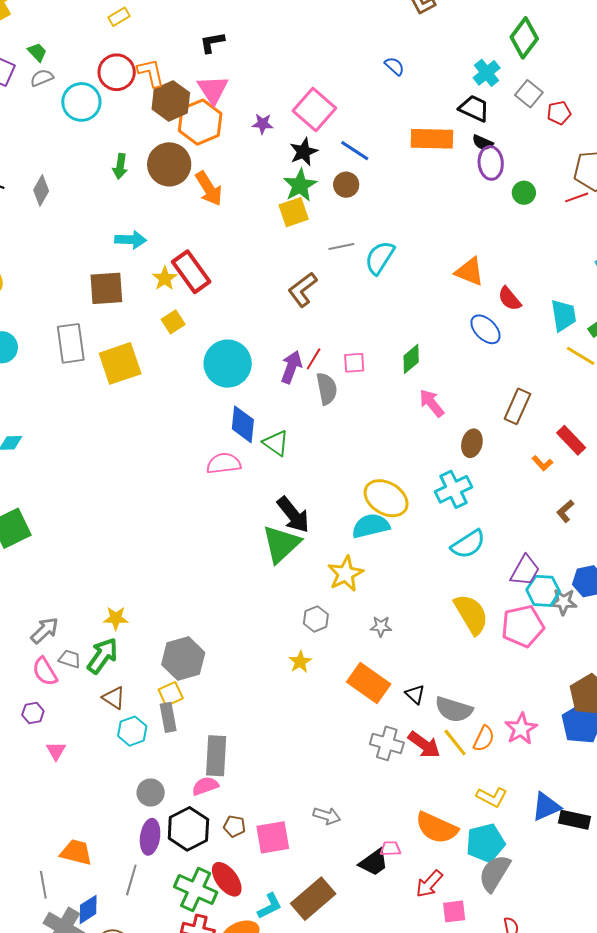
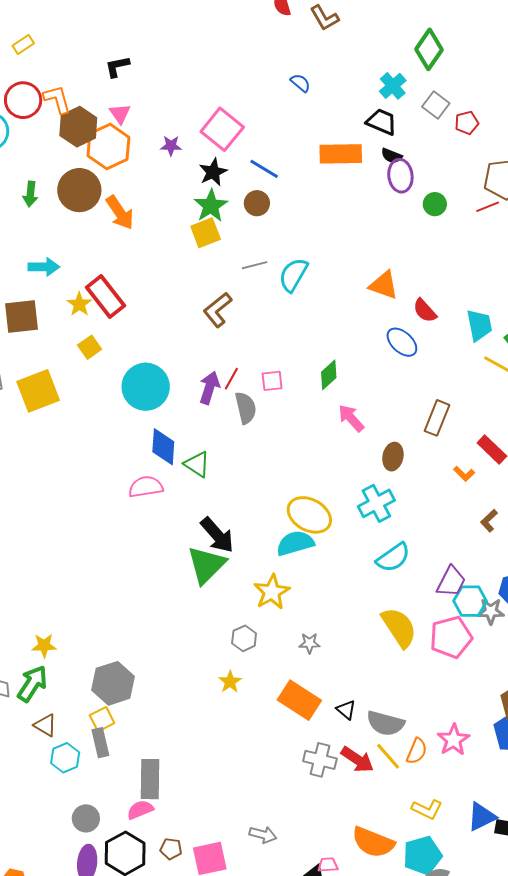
pink triangle: (213, 90) -> (120, 114), size x0.7

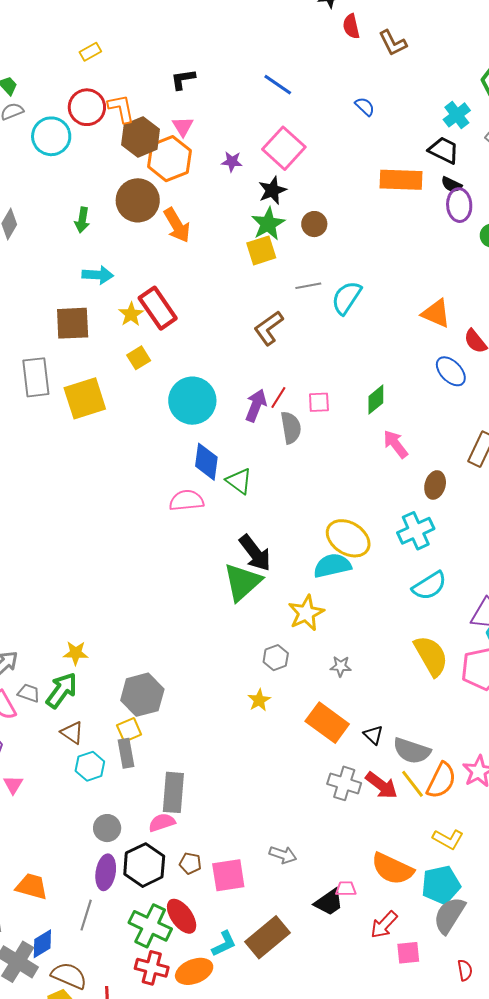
blue line: (264, 169) -> (278, 85), moved
green arrow: (30, 194) -> (82, 220), moved
orange semicircle: (417, 751) -> (441, 780), size x1.4

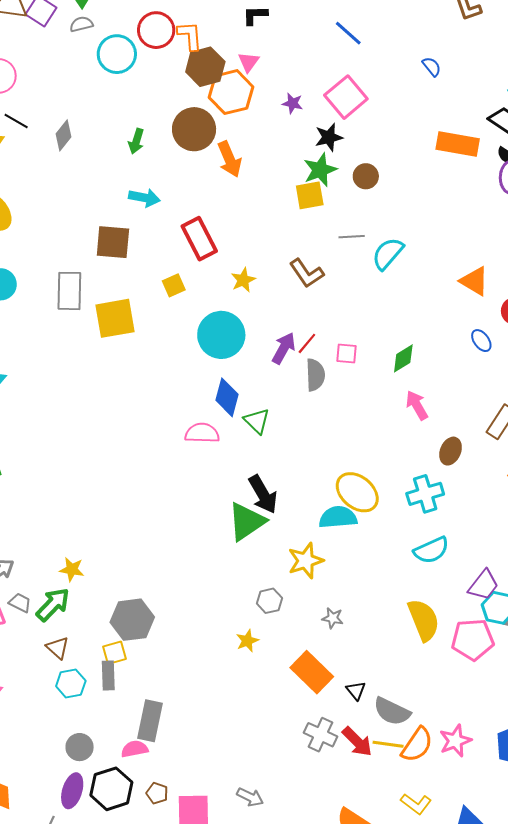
yellow star: (131, 314) -> (243, 280), moved
brown L-shape: (269, 328) -> (307, 273), turned -96
blue ellipse: (451, 371) -> (481, 341), size x0.7
yellow line: (412, 784) -> (388, 744), turned -52

